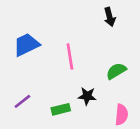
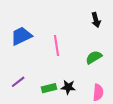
black arrow: (110, 17) -> (96, 20), moved
black star: (87, 96) -> (68, 87), moved

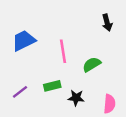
green semicircle: (94, 57) -> (92, 64), moved
green rectangle: (49, 88) -> (52, 86), moved

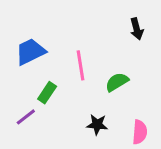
green rectangle: (52, 86) -> (47, 93), moved, turned -42

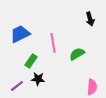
purple line: (26, 117) -> (17, 86), moved
black star: (97, 125) -> (38, 79), moved

